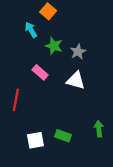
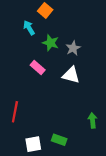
red line: (16, 100) -> (15, 112), moved
green rectangle: (63, 136) -> (59, 140), moved
white square: (35, 140) -> (33, 144), moved

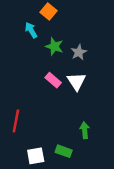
pink rectangle: (38, 68) -> (53, 80), moved
white triangle: (71, 75) -> (76, 81), turned 42
green arrow: (93, 120) -> (85, 130), moved

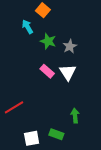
red line: (16, 121) -> (14, 107), turned 48

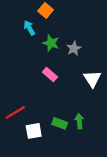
white triangle: (68, 72) -> (92, 79), moved
green rectangle: (56, 134) -> (60, 123), moved
white square: (32, 138) -> (34, 131), moved

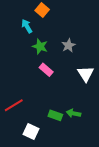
green star: (51, 43) -> (40, 46), moved
green arrow: (79, 121) -> (74, 113), turned -72
white square: (34, 131) -> (31, 132), moved, turned 35

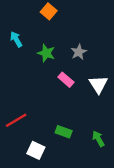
cyan arrow: (27, 26) -> (16, 39), moved
pink rectangle: (46, 70) -> (66, 80), moved
green arrow: (74, 113) -> (98, 139), moved, turned 48

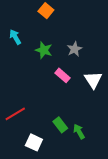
green rectangle: (64, 132) -> (60, 125), turned 32
green arrow: (98, 139) -> (79, 131), moved

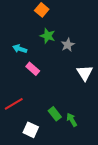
cyan arrow: (15, 37) -> (20, 49), moved, turned -40
green star: (44, 50) -> (48, 36), moved
pink rectangle: (62, 75) -> (33, 69), moved

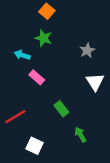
green star: (48, 36) -> (43, 38), moved
gray star: (68, 45) -> (87, 50), moved
green rectangle: (55, 114) -> (61, 109), moved

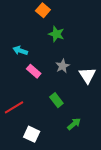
green star: (43, 38) -> (56, 34), moved
gray star: (87, 50) -> (63, 66), moved
green arrow: (80, 135) -> (74, 124), turned 80

